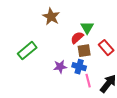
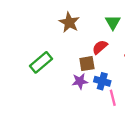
green triangle: (87, 28) -> (113, 22), moved
brown square: (84, 51) -> (87, 64), moved

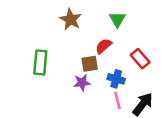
green rectangle: (41, 62) -> (40, 62), turned -45
blue cross: (102, 81) -> (116, 79), moved

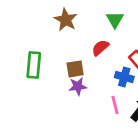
brown square: (90, 64) -> (75, 69), moved
blue cross: (116, 79) -> (124, 77), moved

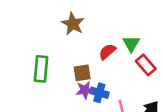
green triangle: (115, 20) -> (131, 44), moved
blue cross: (124, 77) -> (99, 93), moved

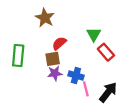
red semicircle: (107, 52) -> (59, 43), moved
blue cross: (99, 93) -> (76, 76), moved

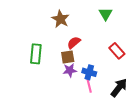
green triangle: (94, 34) -> (106, 14), moved
pink line: (86, 89) -> (89, 86), moved

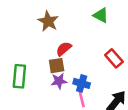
green triangle: (106, 14) -> (101, 15), turned -32
green rectangle: (36, 54) -> (19, 76), moved

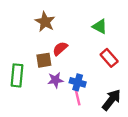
green triangle: (101, 15) -> (100, 26), moved
brown square: (57, 66) -> (44, 60), moved

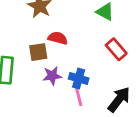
red semicircle: (60, 49) -> (58, 38), turned 56

